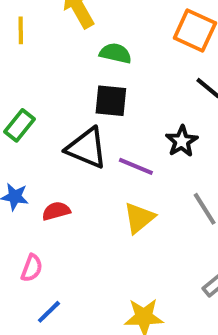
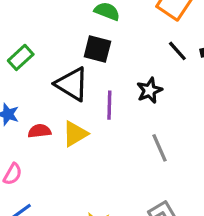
purple line: (136, 166) -> (109, 105), turned 60
yellow triangle: (139, 218) -> (75, 134), moved

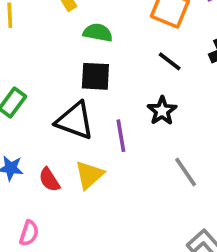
black line: (177, 51) -> (170, 61), moved
red semicircle: (39, 131) -> (49, 180), turned -105

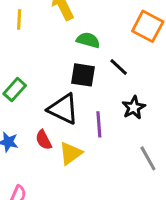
black line: (170, 61) -> (119, 67), moved
red semicircle: (49, 180) -> (44, 140), moved

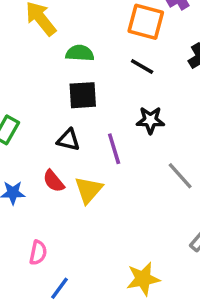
black line: (119, 67) -> (142, 67), moved
black star: (134, 108) -> (150, 120), turned -30
black triangle: (63, 109) -> (68, 140), size x0.6

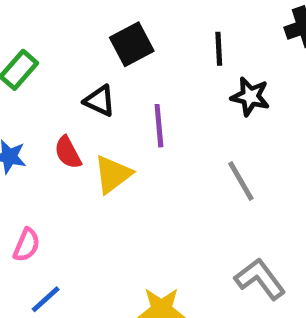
black line: (142, 67) -> (219, 49), moved, turned 45
black square: (83, 95) -> (132, 44), turned -36
black star: (150, 120) -> (250, 97), moved

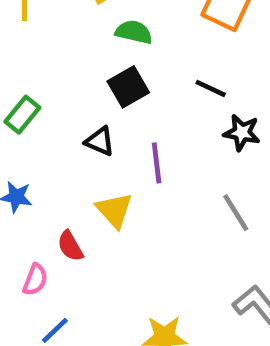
black line: (219, 49) -> (211, 88), turned -60
red semicircle: (68, 152) -> (70, 246), moved
yellow triangle: (113, 174) -> (114, 210), turned -33

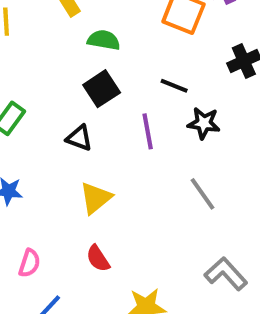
purple line: (157, 163) -> (148, 131), moved
yellow triangle: (114, 210) -> (96, 198), turned 36
red semicircle: (70, 246) -> (98, 258), moved

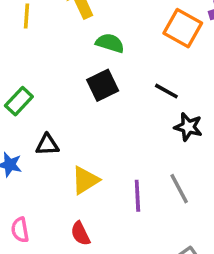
purple line: (148, 131) -> (137, 196), moved
black triangle: (79, 138) -> (47, 145), moved, turned -30
pink semicircle: (29, 263) -> (20, 230), turned 145

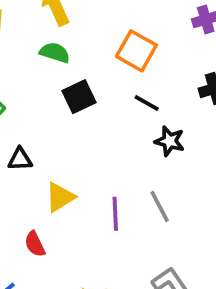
orange square: (183, 28) -> (136, 51), moved
green semicircle: (110, 43) -> (55, 53), moved
red semicircle: (80, 233) -> (35, 244), moved

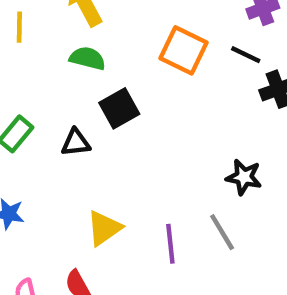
black line: (147, 103) -> (246, 55), moved
black star: (170, 141) -> (244, 177), moved
black triangle: (20, 159) -> (76, 143), moved

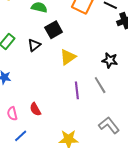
black triangle: (76, 143) -> (34, 45), turned -32
yellow triangle: (104, 228) -> (68, 57), moved

